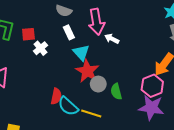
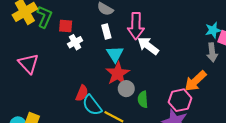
white arrow: (112, 39) -> (148, 46), size x1.5

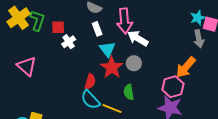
gray circle: (126, 89) -> (134, 63), moved
red semicircle: (82, 93) -> (90, 82), moved
green semicircle: (143, 99) -> (129, 92), moved

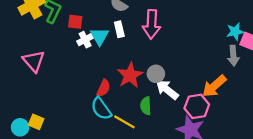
white arrow: (138, 38) -> (167, 90), moved
cyan triangle: (107, 49) -> (100, 36), moved

